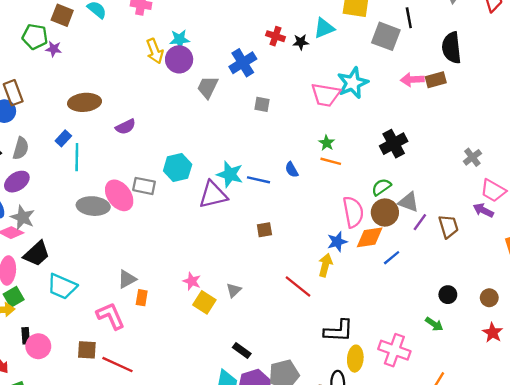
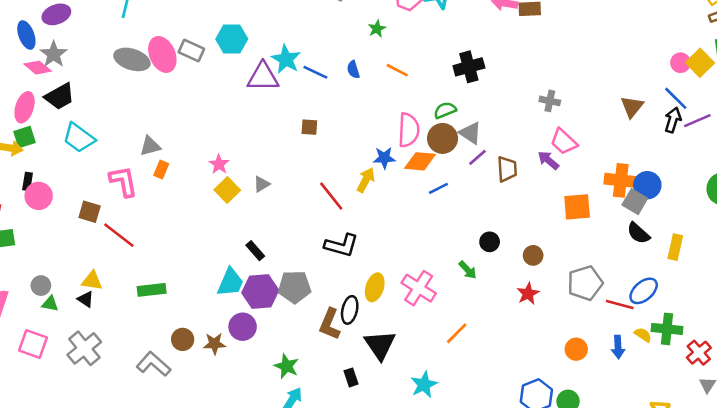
green star: (327, 143) -> (377, 29), moved
gray cross: (472, 157) -> (550, 101), turned 36
black L-shape: (339, 331) -> (341, 245), moved

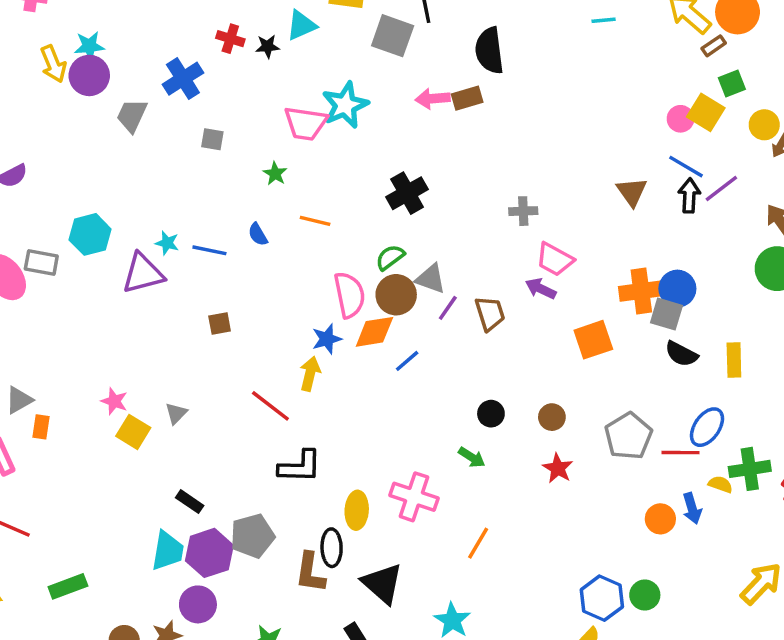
cyan star: (286, 59) -> (167, 243), size x0.6
orange circle: (576, 349) -> (660, 519), moved

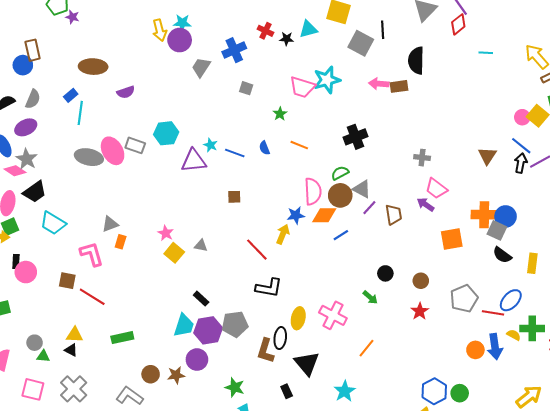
gray triangle: (176, 413) -> (201, 246), turned 48
blue arrow: (692, 508) -> (495, 347), size x1.4

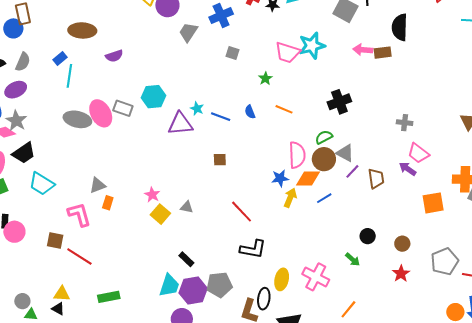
yellow arrow: (283, 234) -> (290, 198), moved

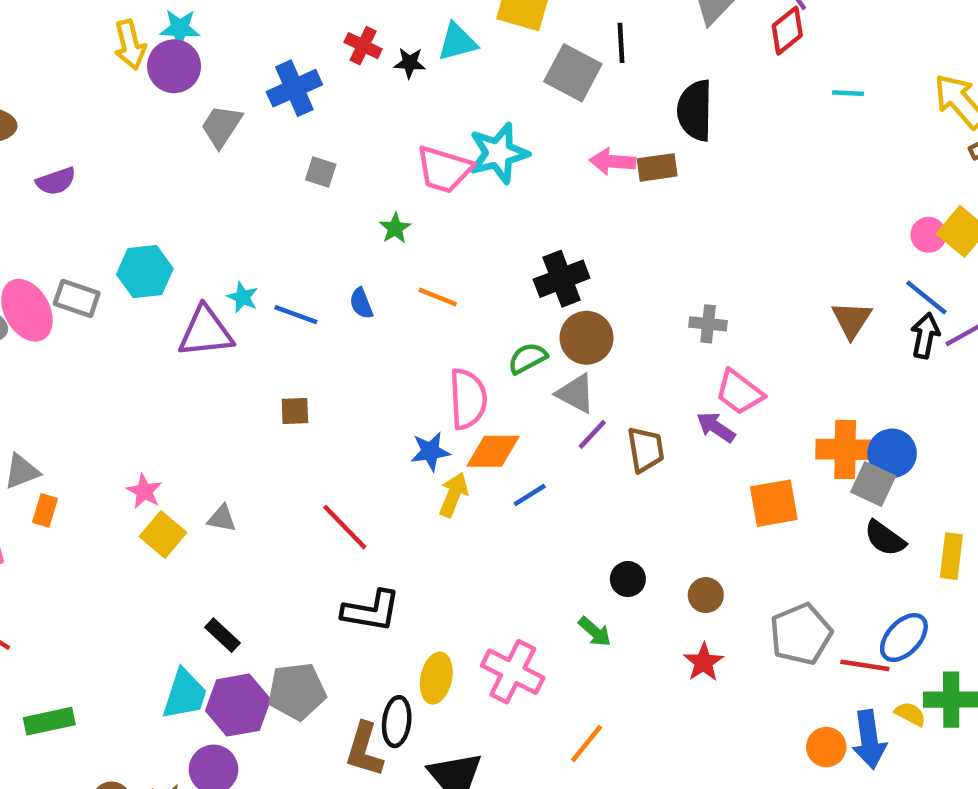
brown circle: (324, 159) -> (587, 338), moved

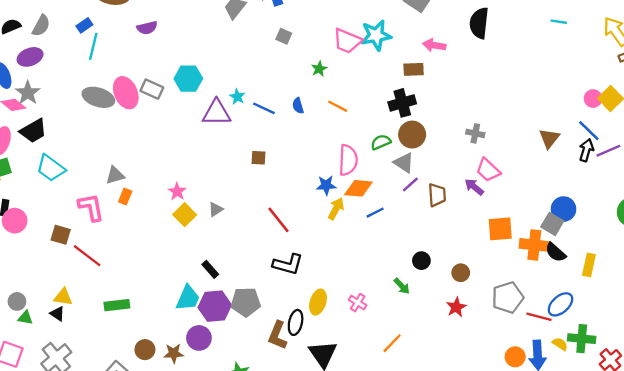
brown rectangle: (657, 167) -> (414, 69), moved
orange cross: (845, 449) -> (534, 245), moved
gray triangle: (222, 518) -> (216, 209), turned -49
pink cross: (513, 672) -> (358, 303), size x0.6

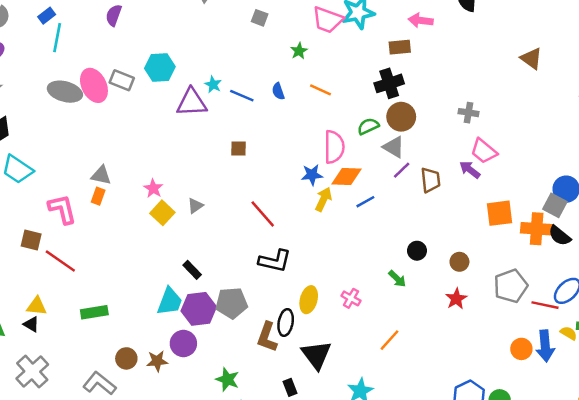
purple semicircle: (147, 28) -> (114, 15), turned 126
brown triangle: (549, 138) -> (531, 58), moved, turned -30
gray triangle: (115, 175) -> (101, 175), moved, turned 30

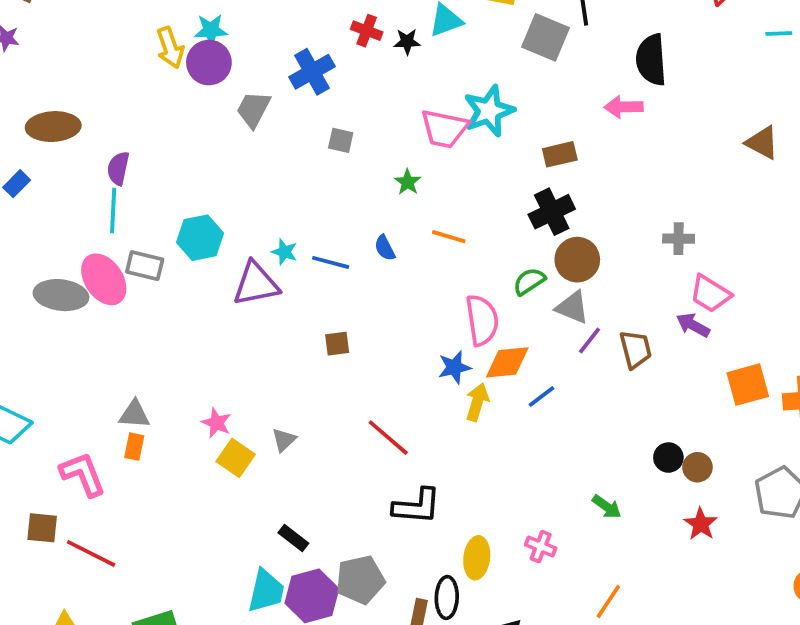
pink arrow: (421, 20) -> (624, 107), moved
cyan line: (57, 38) -> (113, 210), moved
black circle: (417, 251) -> (668, 458), moved

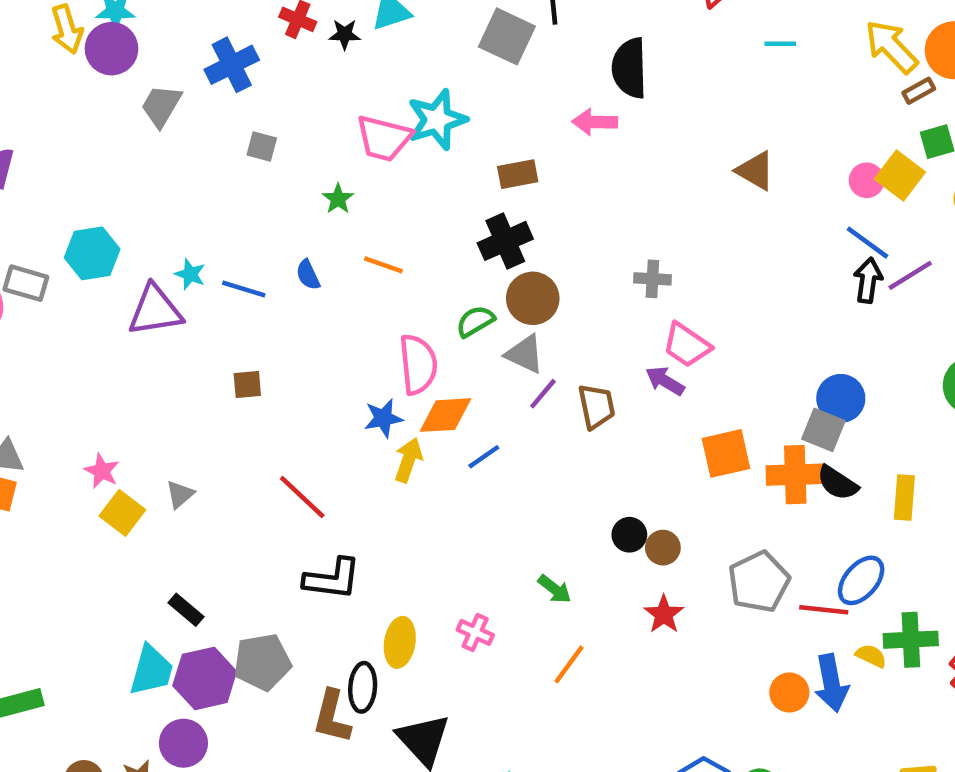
orange line: (608, 601) -> (569, 664), moved

